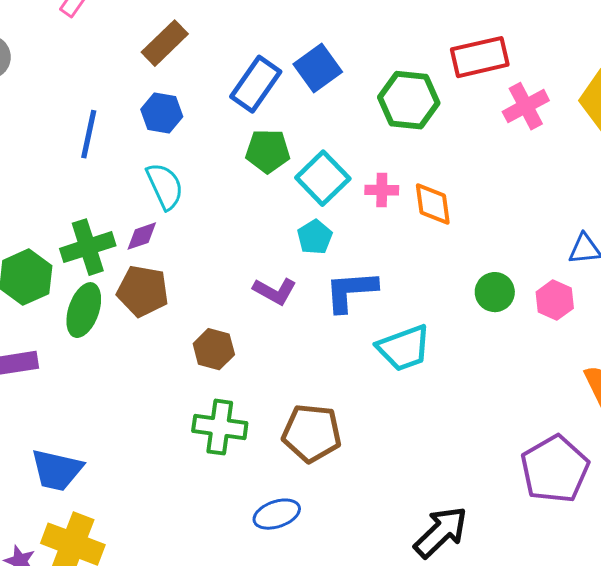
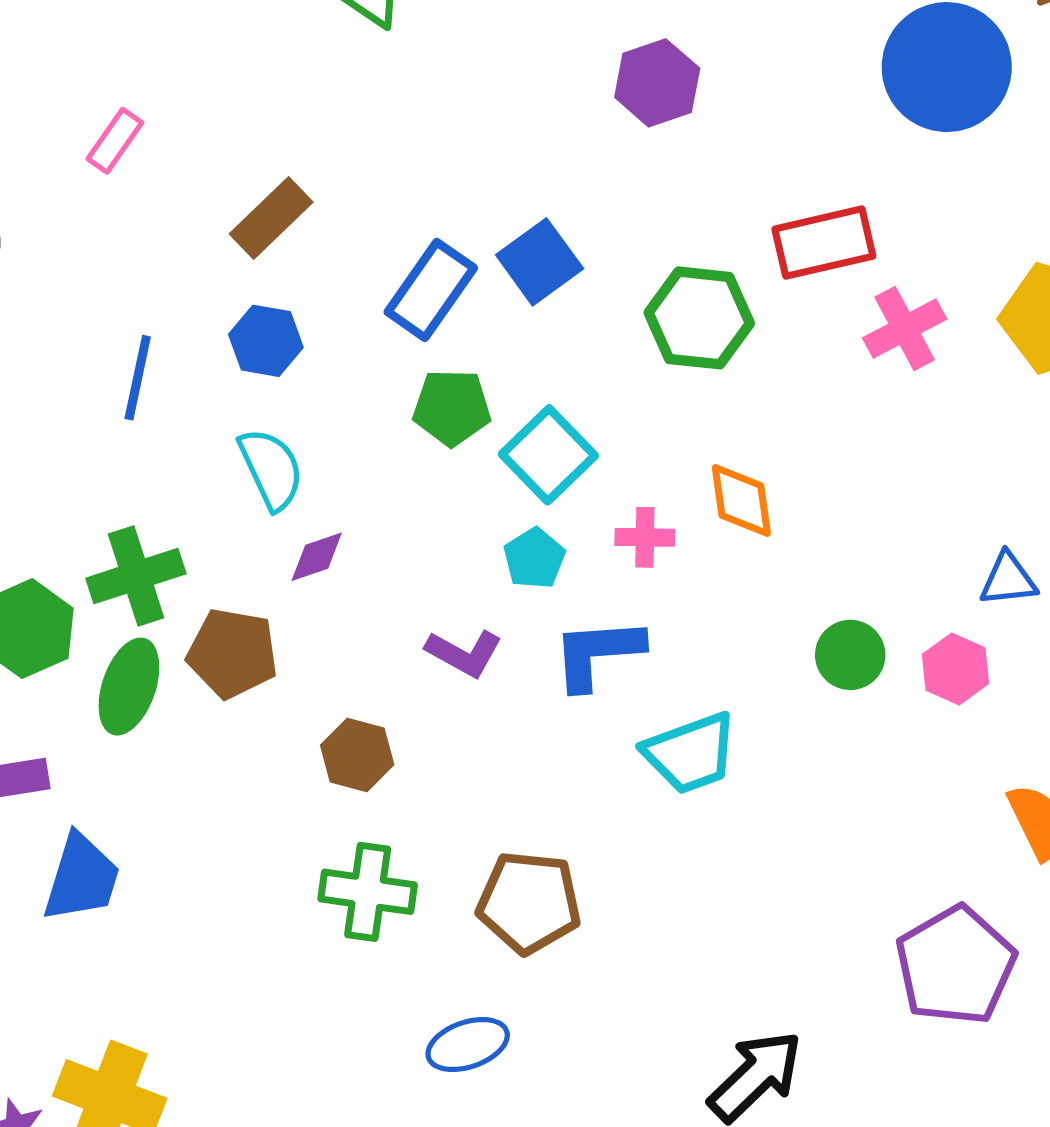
pink cross: (382, 190) -> (645, 537), moved
purple diamond: (142, 236) -> (317, 557), moved
blue trapezoid: (57, 470) -> (82, 878), moved, turned -86

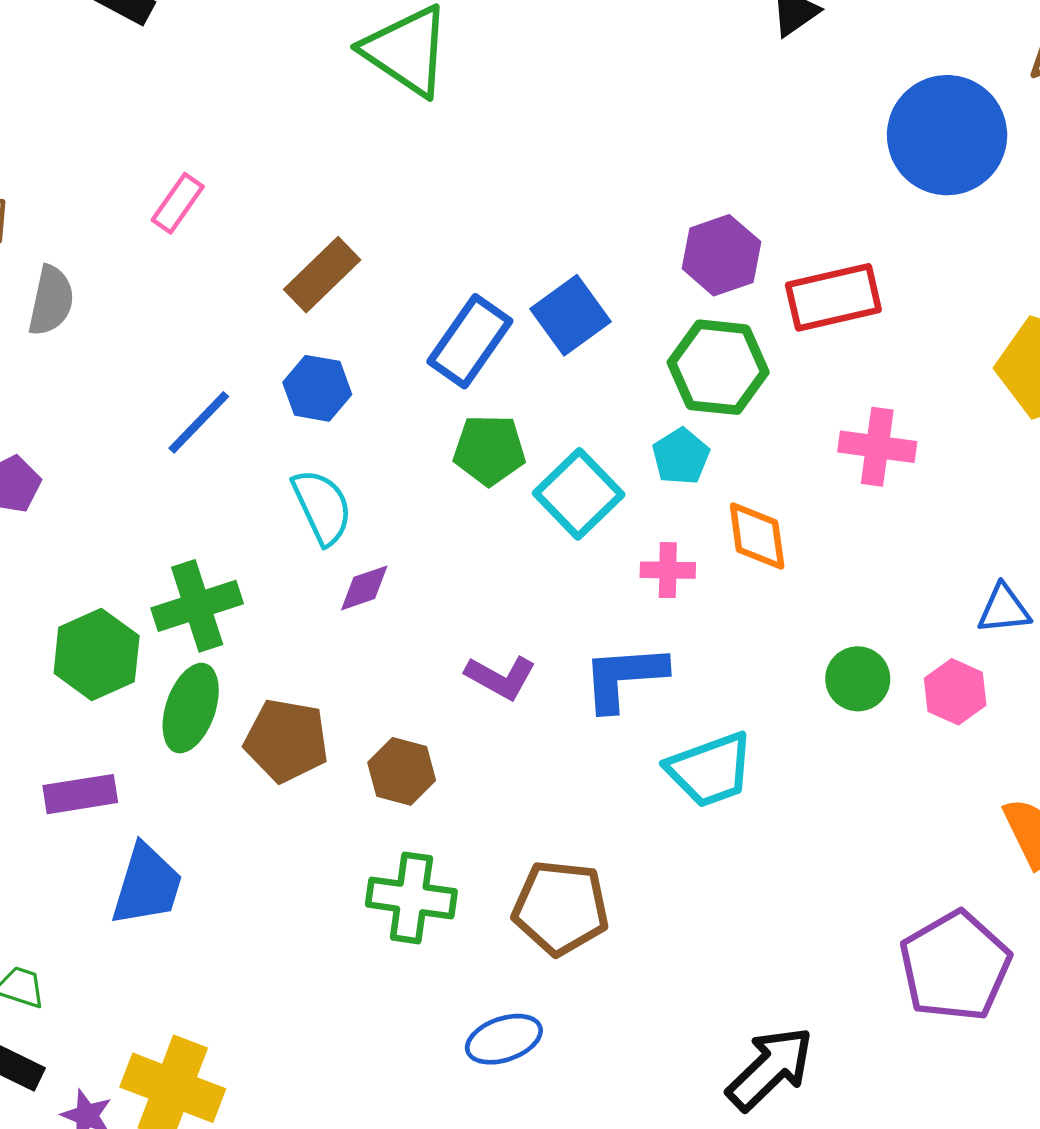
purple hexagon: (657, 83) -> (721, 255), moved
pink cross: (905, 329) -> (877, 447), moved, turned 36
blue line: (138, 378) -> (199, 422), turned 32
cyan pentagon: (534, 558) -> (681, 456), moved
brown pentagon: (232, 653) -> (286, 741), moved

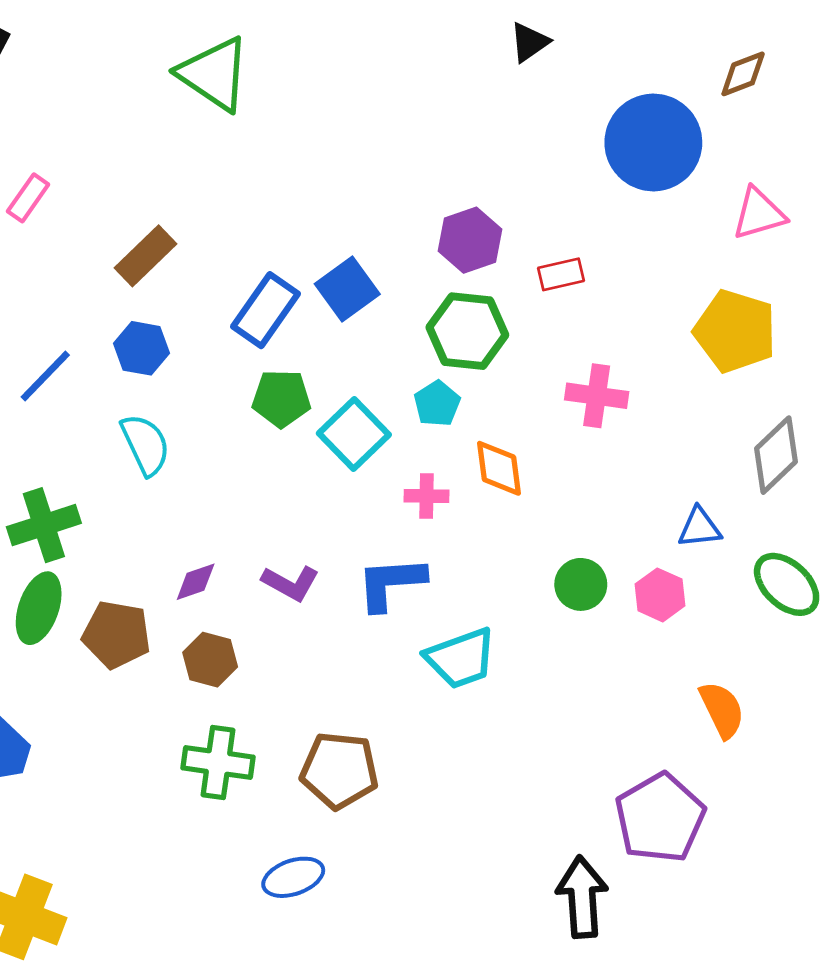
red rectangle: (833, 297) -> (561, 274), size x0.6
purple diamond: (364, 588) -> (196, 582), moved
black arrow: (770, 1068) -> (582, 897), moved, turned -50

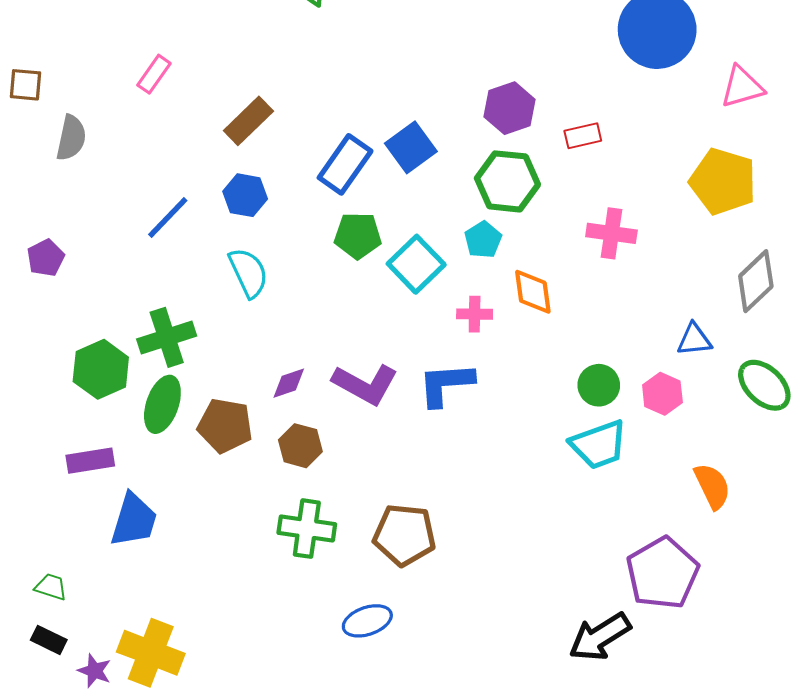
purple L-shape: (291, 583) -> (365, 384), size x1.4
cyan trapezoid: (461, 658) -> (599, 445), moved
black arrow: (582, 897) -> (600, 637), turned -118

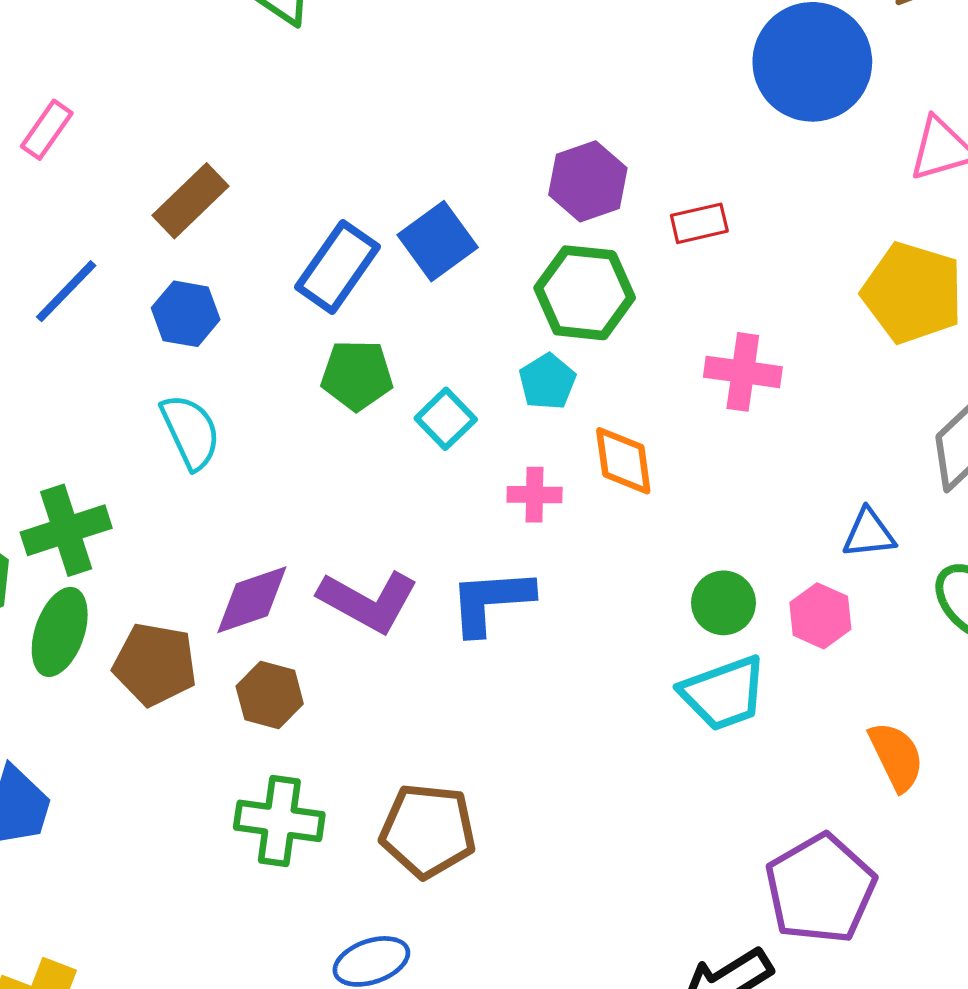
blue line: (168, 217) -> (66, 291), moved
cyan square: (416, 264) -> (446, 419), size x0.7
purple diamond: (289, 383) -> (252, 600), size x1.5

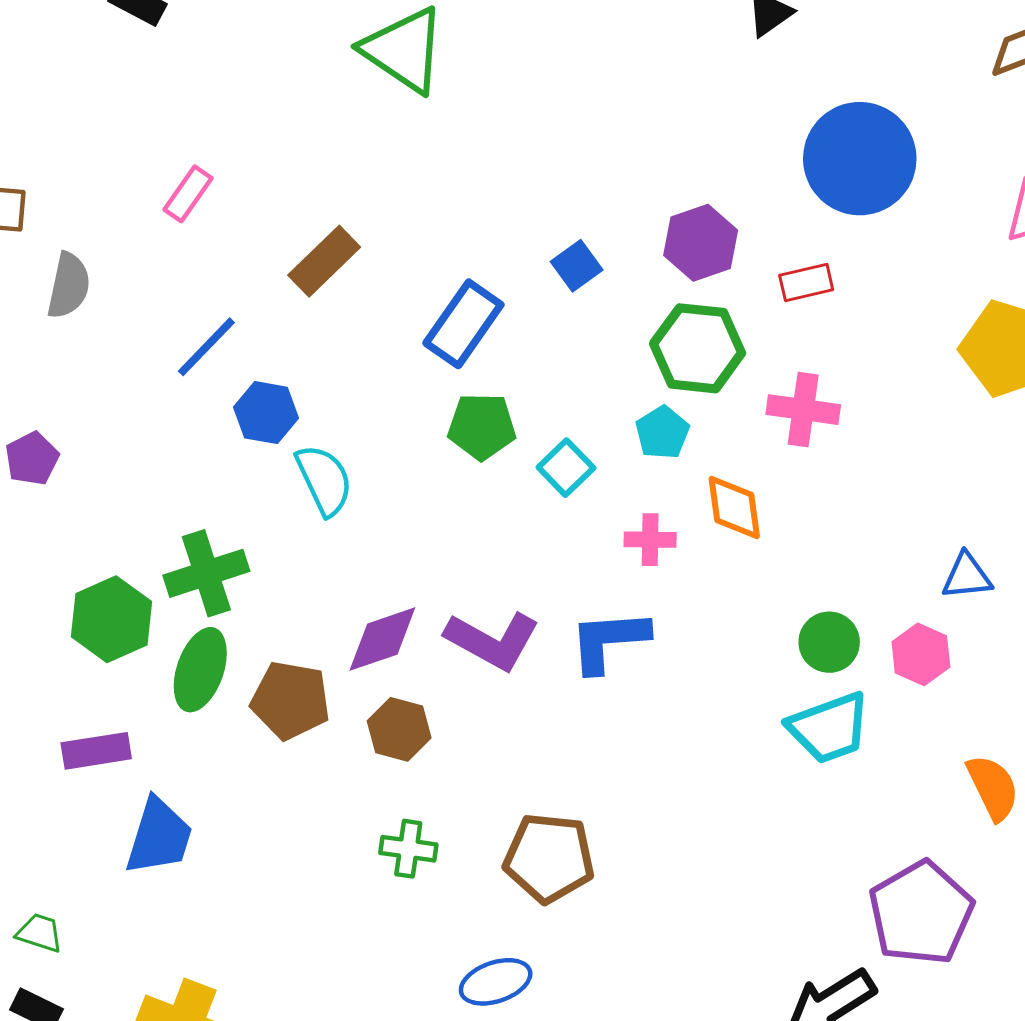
blue circle: (812, 62) -> (860, 159), moved
blue square: (438, 241) -> (577, 266), moved, size x0.7
blue hexagon: (186, 314) -> (266, 413), moved
pink cross: (743, 372) -> (803, 410), moved
green cross: (279, 821) -> (408, 849), size x0.7

